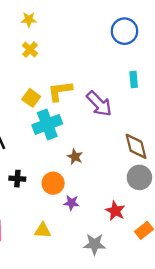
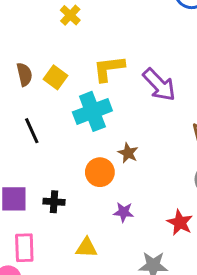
yellow square: (31, 98) -> (55, 77), moved
black cross: (17, 179) -> (54, 202), moved
orange circle: (53, 183) -> (100, 172), moved

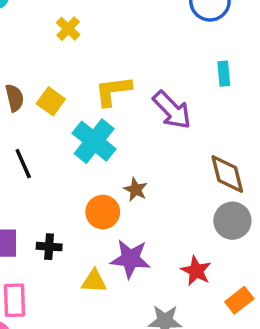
cyan cross: (92, 111) -> (94, 141), turned -30
purple star: (124, 212) -> (130, 259), size x1.6
yellow triangle: (87, 248) -> (94, 281), moved

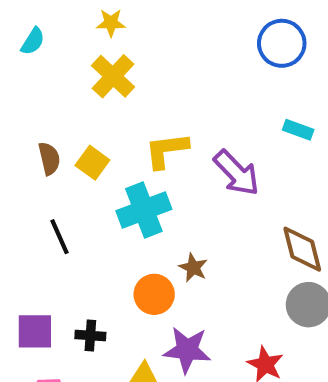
yellow cross: (68, 29) -> (113, 76), size x1.5
cyan rectangle: (224, 74) -> (298, 130), turned -65
cyan cross: (94, 141) -> (144, 210), turned 30

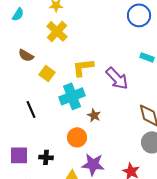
brown semicircle: (49, 159) -> (26, 55), moved, turned 133
brown star: (193, 268) -> (94, 115), moved

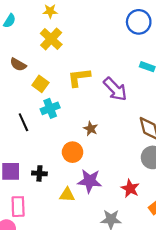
cyan cross: (72, 96) -> (50, 108), moved, size x0.7

